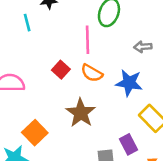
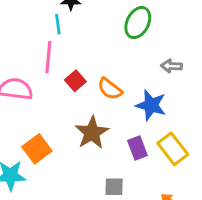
cyan line: (27, 23) -> (58, 24), moved
pink line: (88, 40) -> (48, 57), moved
purple rectangle: (129, 144) -> (137, 148), moved

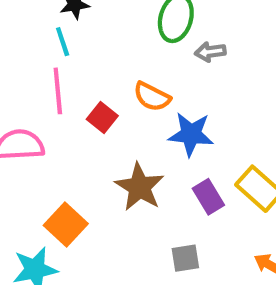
gray arrow: (171, 66) -> (210, 52), moved
orange semicircle: (110, 89) -> (152, 97), moved
blue star: (151, 105) -> (191, 134), moved

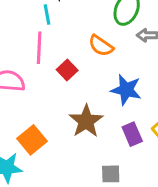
orange semicircle: (152, 97) -> (101, 46), moved

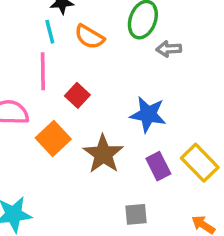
orange semicircle: (101, 46) -> (89, 37), moved
orange square: (32, 140) -> (53, 139), moved

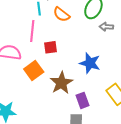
red square: (77, 95) -> (51, 47), turned 32
purple rectangle: (158, 166) -> (82, 100), moved

